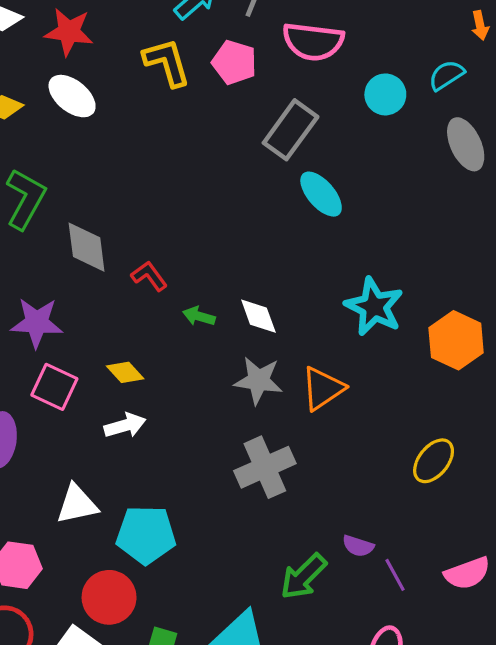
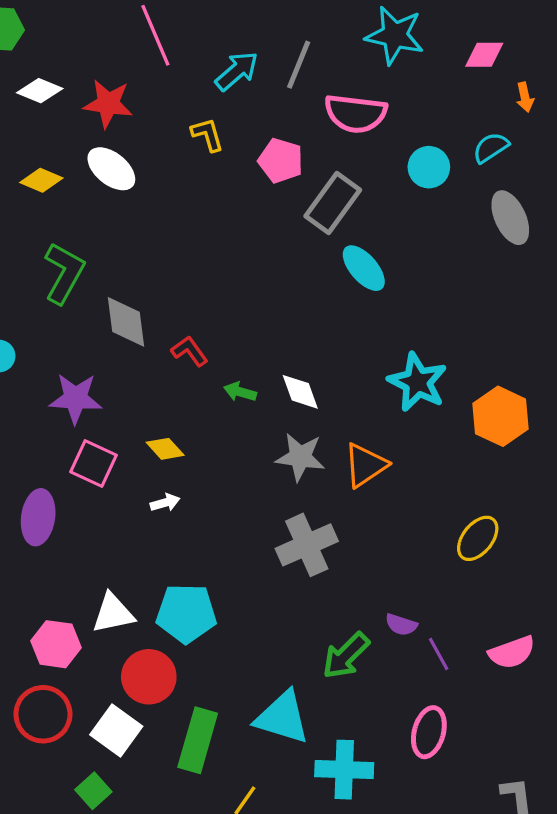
yellow L-shape: (167, 62) -> (207, 135), size x0.7
pink pentagon: (234, 62) -> (281, 161), moved
white arrow: (125, 425) -> (165, 503), size x0.7
white triangle: (77, 504) -> (113, 613), moved

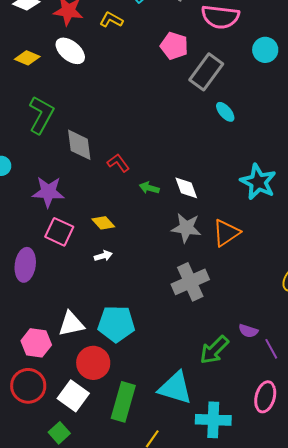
yellow L-shape: (207, 135) -> (111, 20), moved, turned -45
cyan ellipse: (364, 268) -> (225, 112), size x0.7

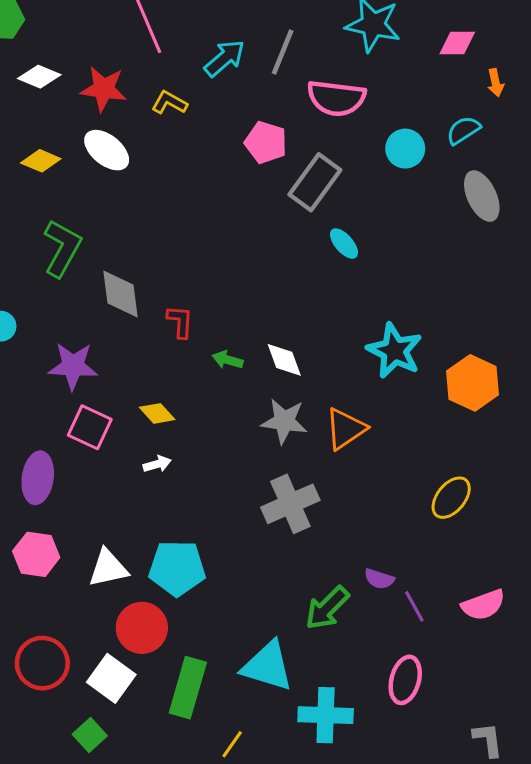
red L-shape: (118, 163) -> (180, 322), turned 40
pink hexagon: (36, 343) -> (36, 554), moved

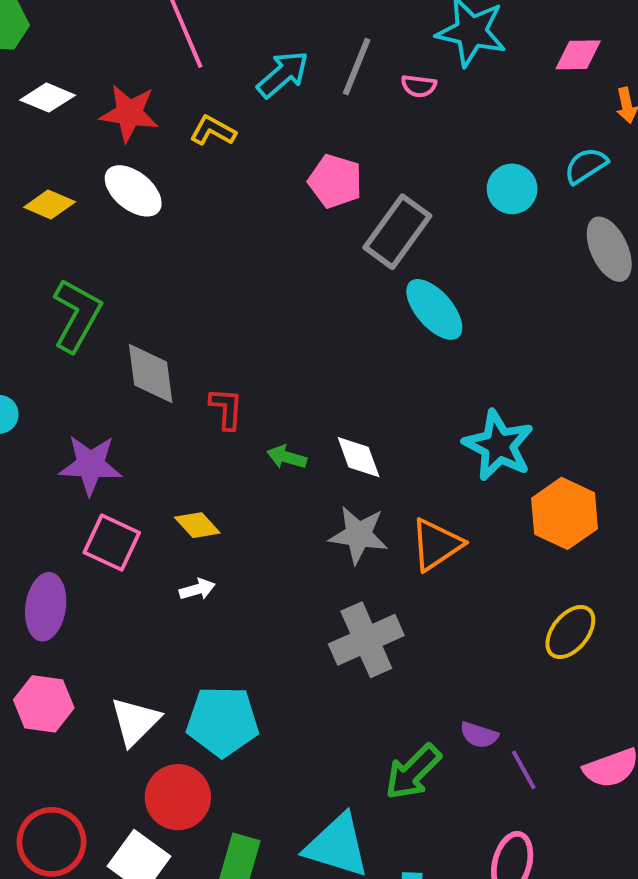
pink semicircle: (336, 98) -> (419, 86), moved, size x0.5
cyan ellipse: (344, 244) -> (434, 309), size x1.6
orange hexagon: (473, 383) -> (565, 513), moved
white triangle: (108, 568) -> (135, 721), turned -33

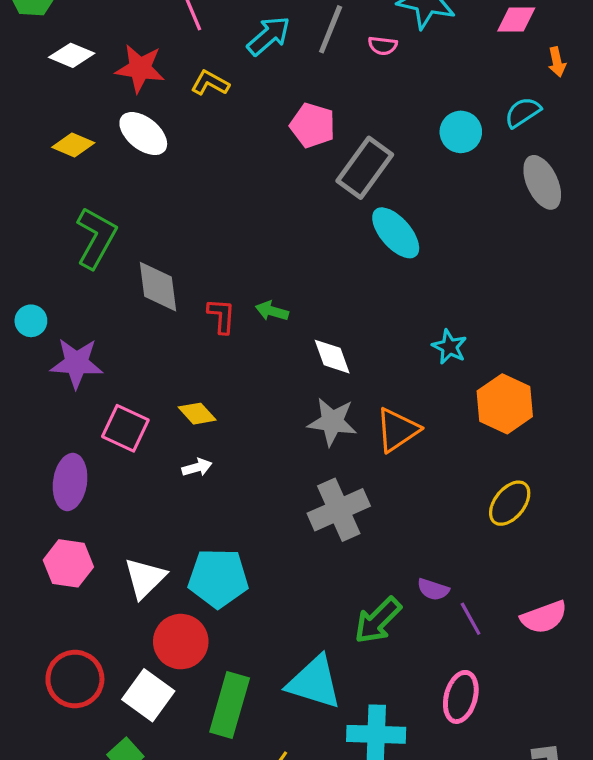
cyan star: (498, 445) -> (449, 347), size x0.6
green arrow: (287, 457) -> (272, 311), moved
purple star: (90, 465) -> (77, 363), moved

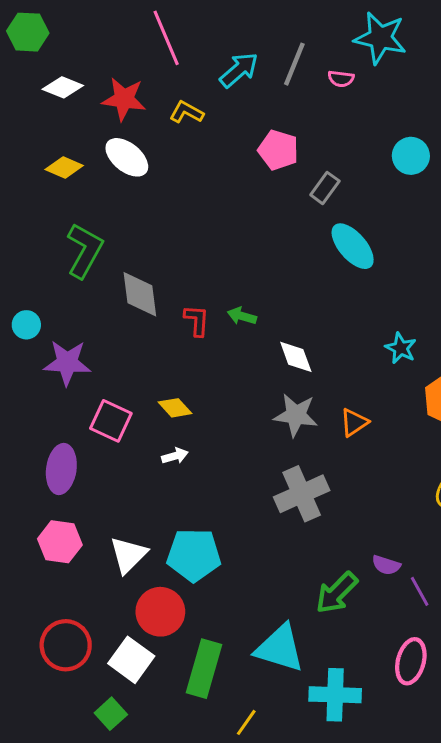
gray rectangle: (365, 168) -> (325, 188), size x0.6
orange triangle: (397, 430) -> (354, 422), size x0.7

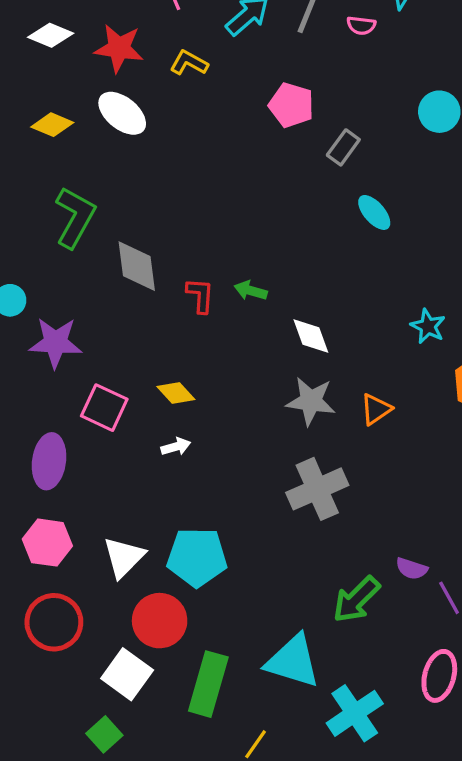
cyan ellipse: (353, 246) -> (374, 212), size x0.7
red circle: (66, 645) -> (54, 622), moved
cyan cross: (335, 695) -> (355, 713), turned -36

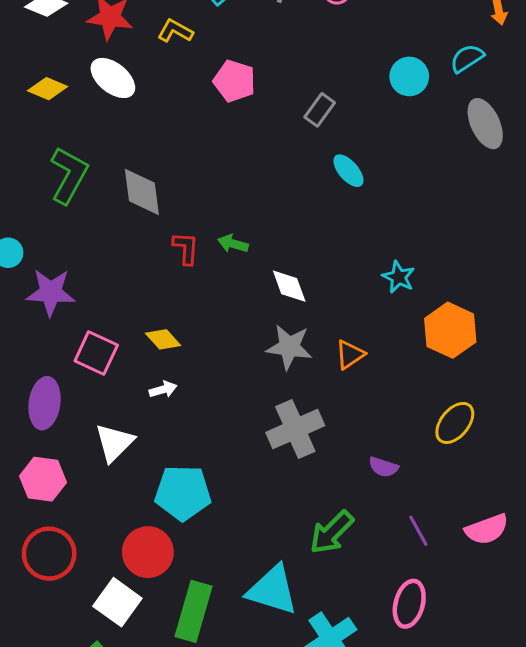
pink pentagon: (291, 105) -> (234, 81), moved
gray diamond: (137, 266) -> (142, 192), moved
white triangle: (124, 557) -> (114, 443), moved
purple semicircle: (412, 569) -> (383, 467), moved

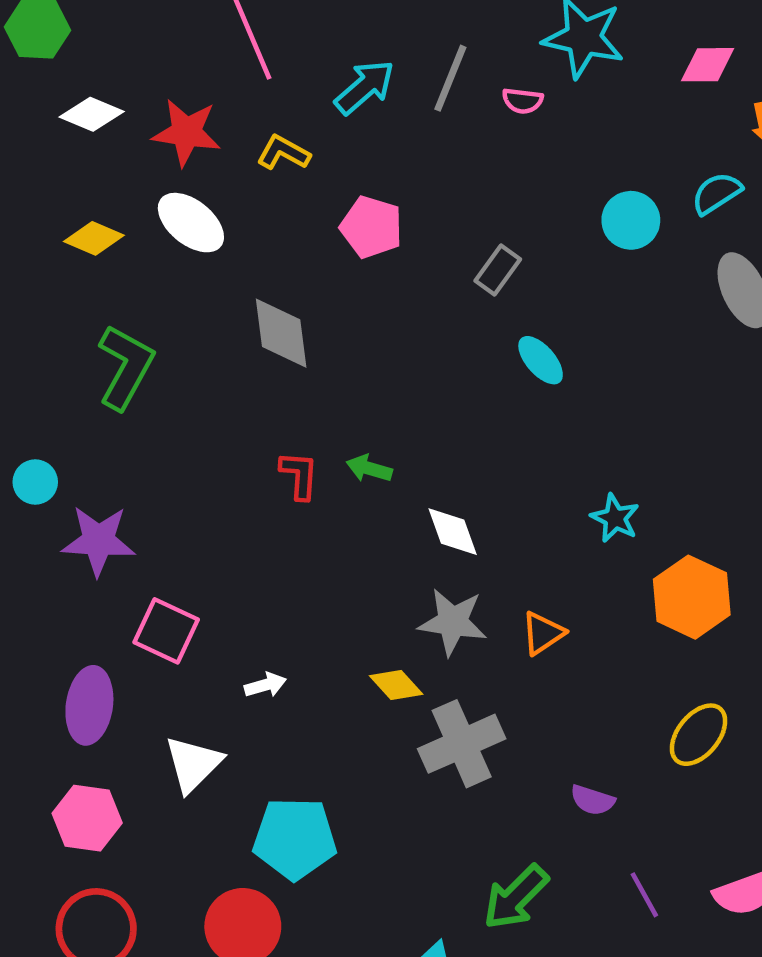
gray diamond: (142, 192) -> (281, 333), moved
yellow diamond: (163, 339) -> (396, 685), moved

